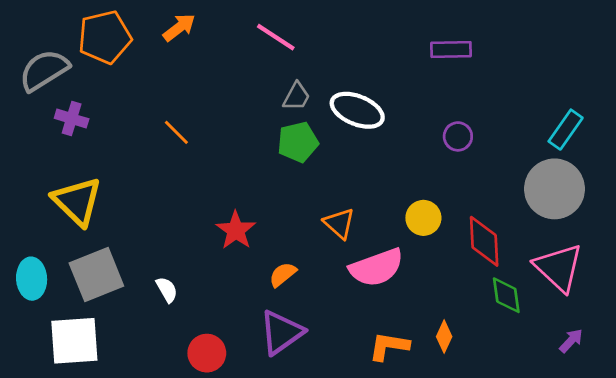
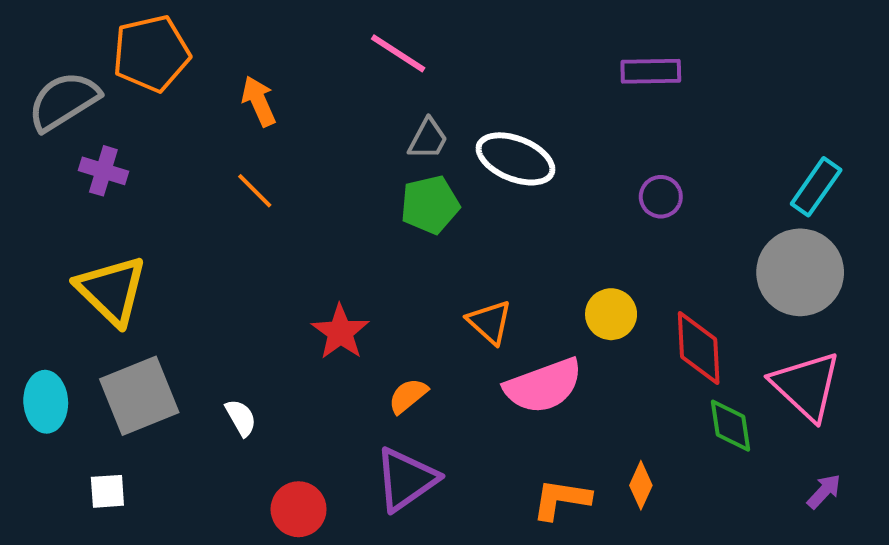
orange arrow: (179, 27) -> (259, 101), moved, turned -76
white square: (74, 341) -> (107, 491), size x0.5

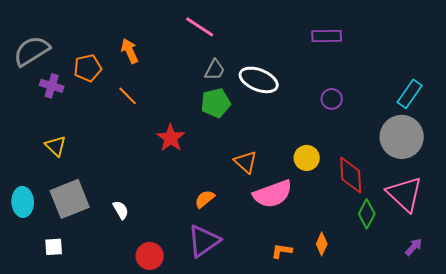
orange pentagon: (151, 53) -> (88, 68), moved, size x0.7
yellow triangle: (111, 290) -> (56, 146), size x0.6
red star: (340, 332) -> (171, 138), moved
green diamond: (730, 426) -> (367, 214), turned 36
orange L-shape: (561, 499) -> (282, 251), size x0.7

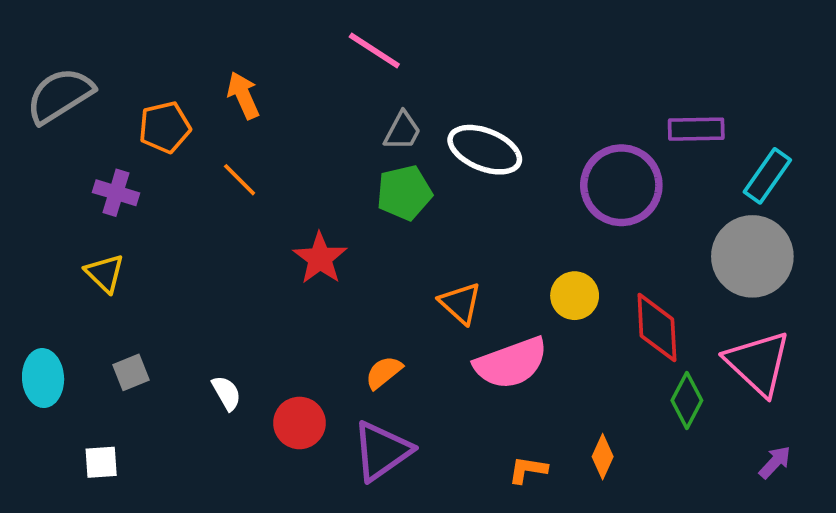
purple rectangle: (327, 36) -> (696, 129), moved
purple cross: (52, 86) -> (116, 193), moved
purple circle: (332, 99) -> (621, 185), size x2.0
gray square: (70, 199) -> (131, 372), size x0.5
red circle: (150, 256) -> (299, 423), moved

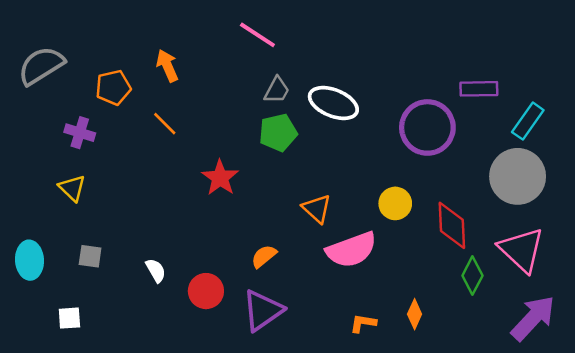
gray square: (131, 372) -> (90, 256), turned 30
purple arrow: (775, 462) -> (533, 318), size x2.0

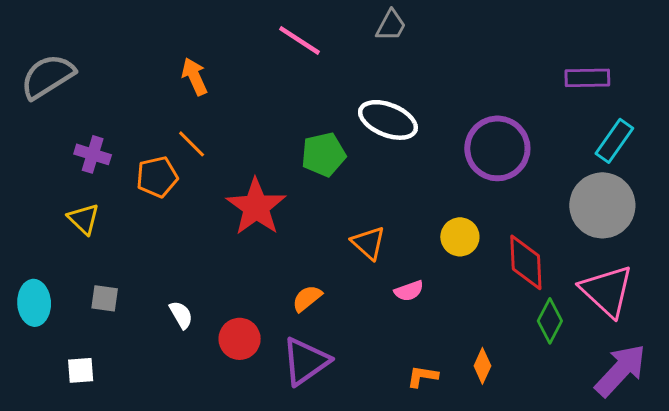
orange pentagon: (113, 88) -> (157, 177), moved
purple rectangle: (479, 89) -> (587, 78), moved
gray trapezoid: (277, 90) -> (391, 25), moved
red star: (220, 178) -> (256, 207), size x1.4
pink semicircle: (351, 250) -> (409, 291), size x0.5

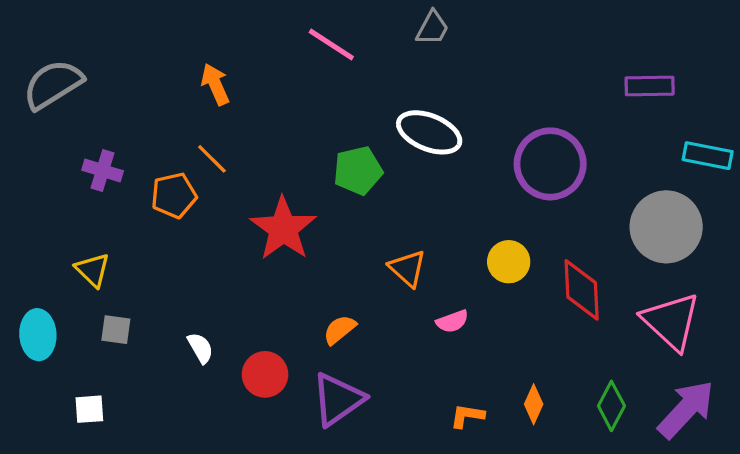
cyan rectangle: (614, 141) -> (708, 156), moved, turned 66
yellow triangle: (84, 219) -> (93, 270), moved
green diamond: (550, 321) -> (611, 406), moved

